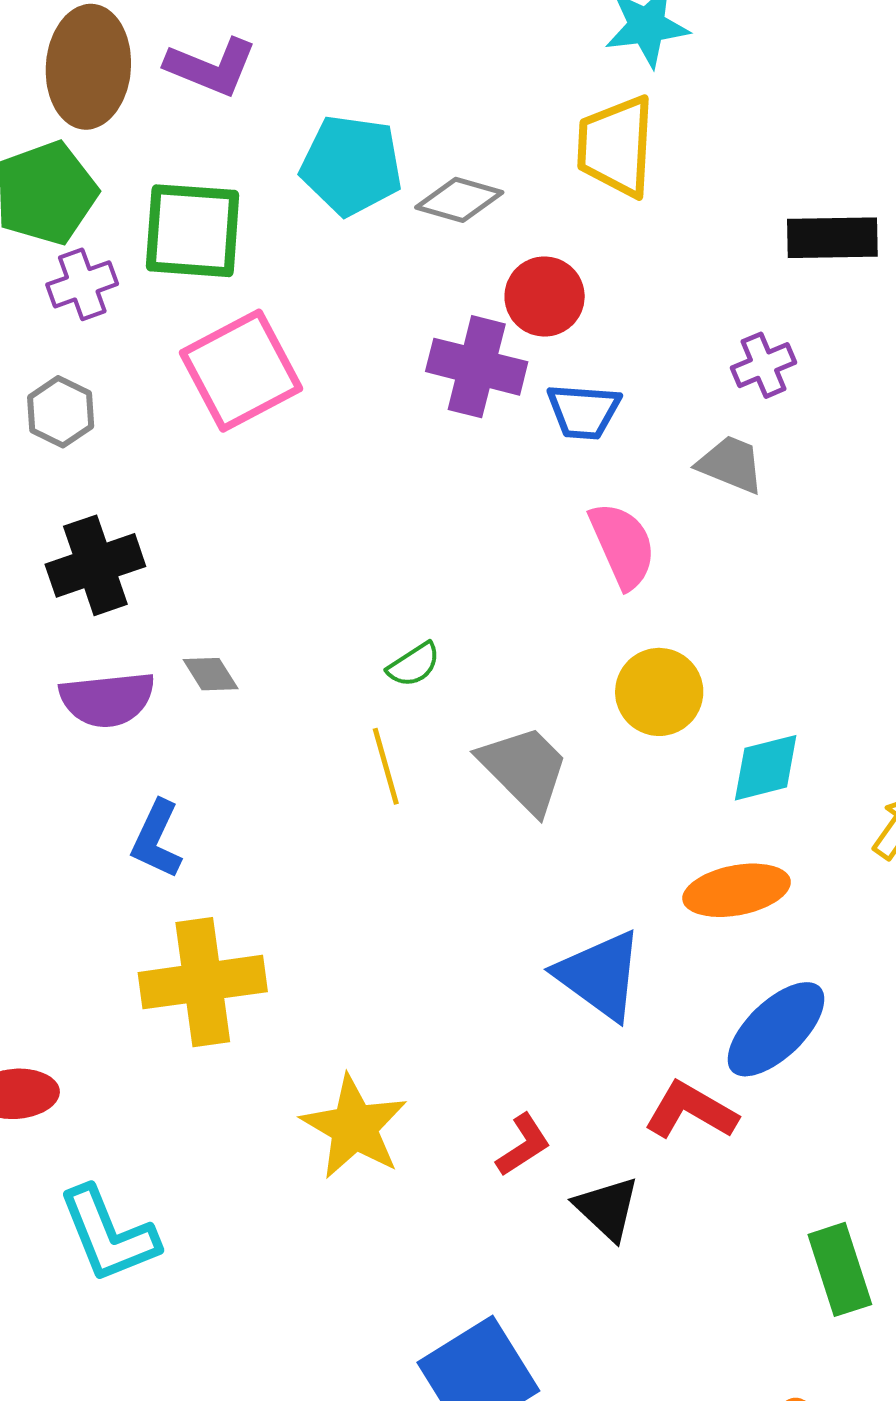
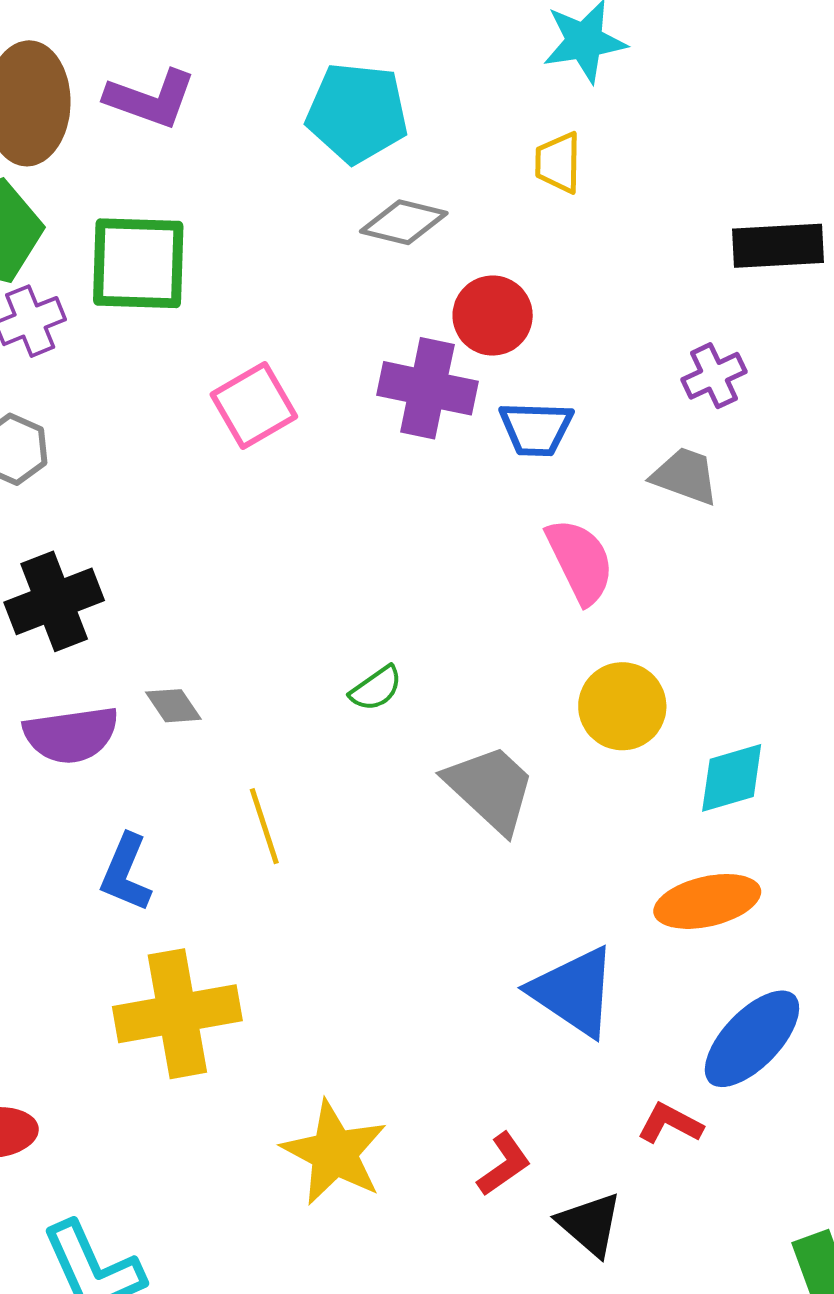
yellow trapezoid: (616, 146) -> (558, 163), size x0.6
cyan pentagon: (351, 165) -> (357, 113), moved
pink square: (241, 371) -> (254, 405), moved, size x0.7
yellow line: (386, 766) -> (264, 826), moved
red L-shape: (691, 1111) -> (670, 1123), size x0.7

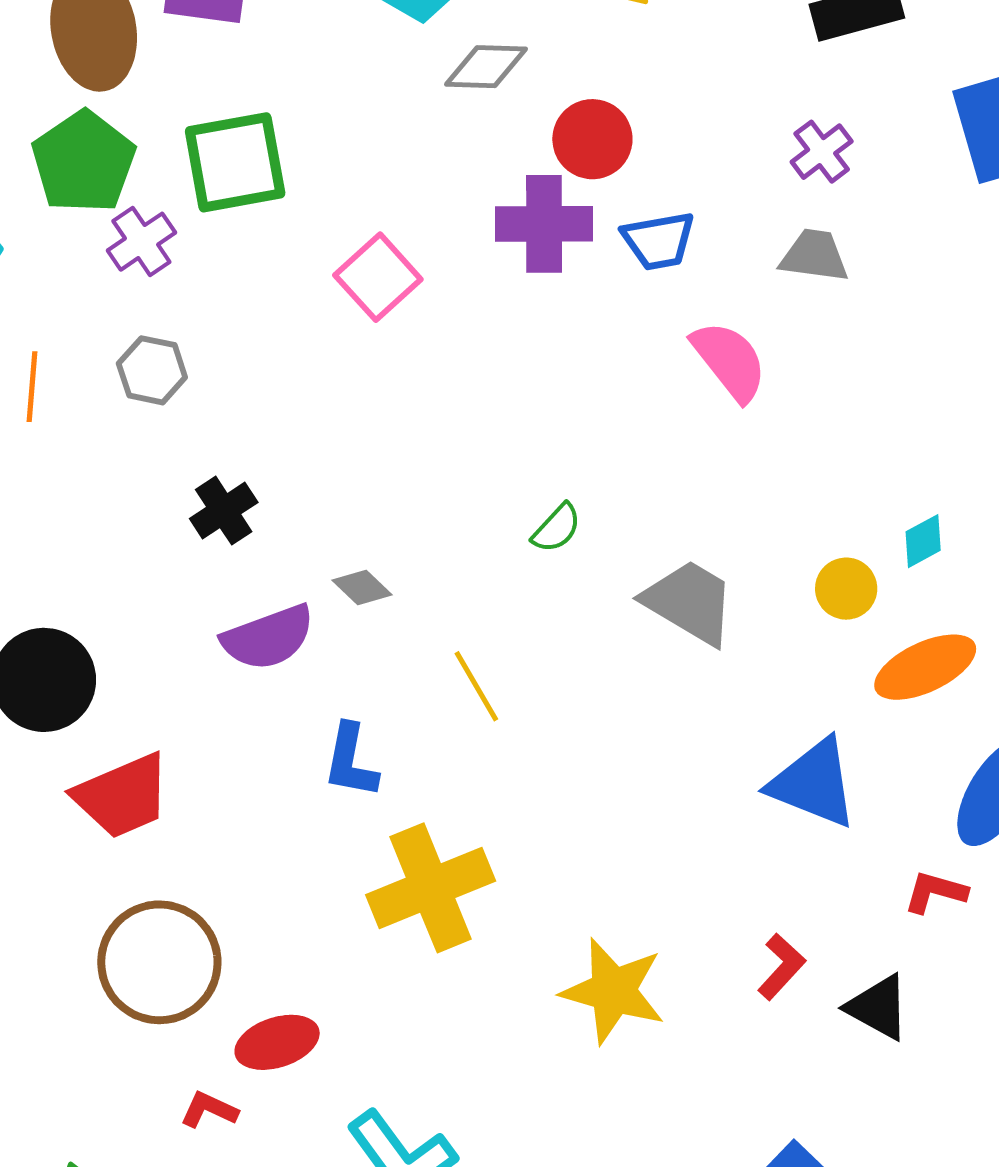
black cross: (54, 601) -> (224, 511), size x0.7
yellow circle: (622, 706) -> (846, 589), moved, size x0.7
cyan diamond: (732, 778) -> (923, 541), size x0.7

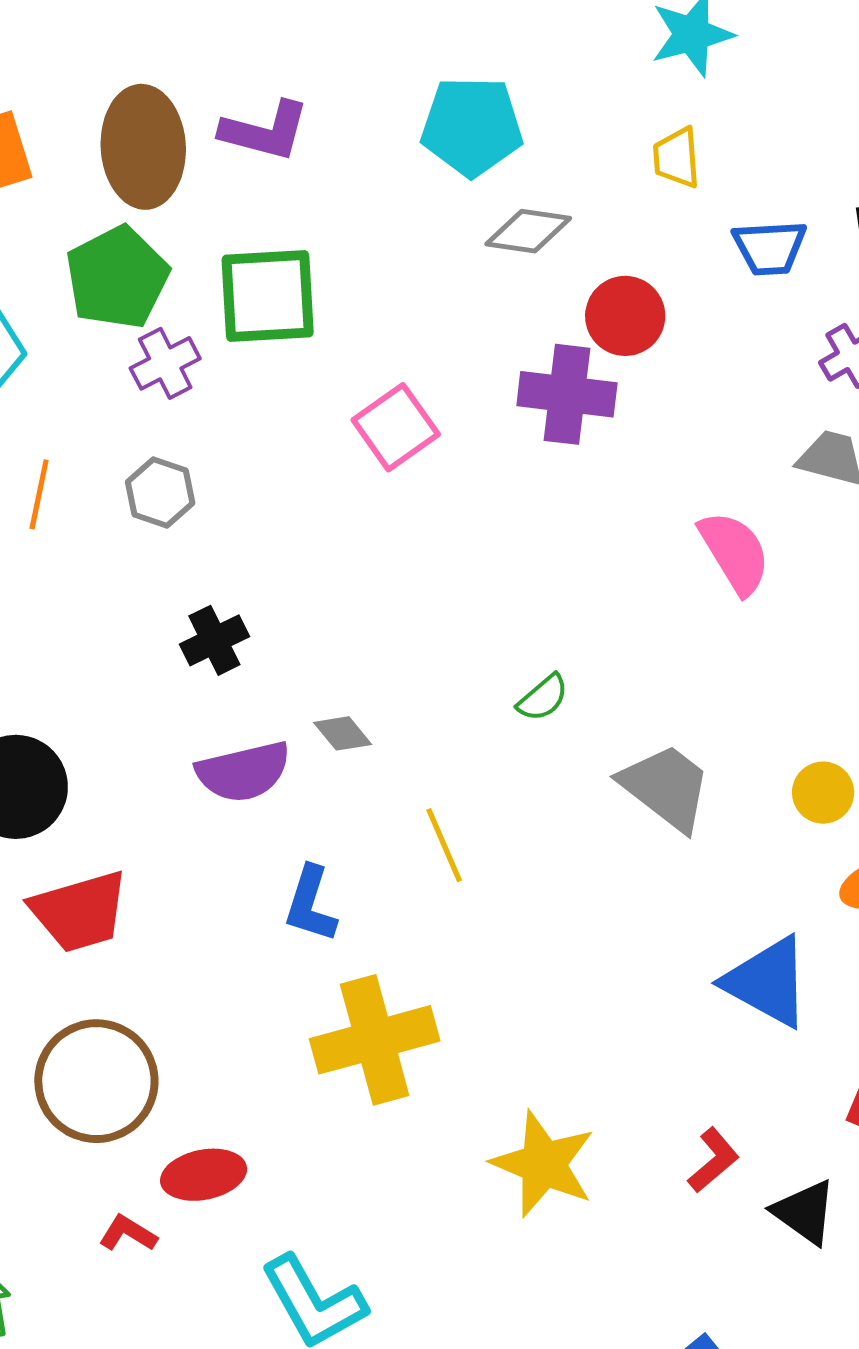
blue trapezoid: (659, 241) -> (770, 248), moved

